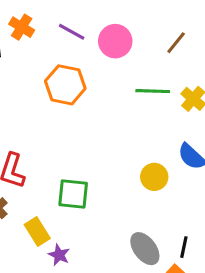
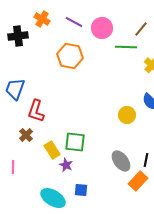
green line: (153, 91) -> (126, 47), moved
green square: (73, 194) -> (75, 142), moved

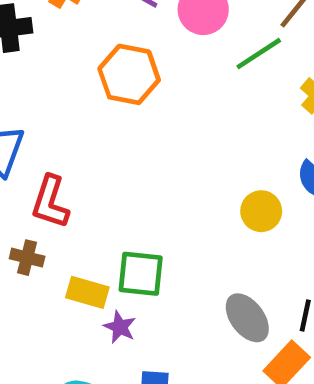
green line: (126, 47) -> (259, 54), turned -35
brown cross: (26, 135) -> (27, 258), turned -32
yellow rectangle: (52, 150) -> (87, 292), turned -42

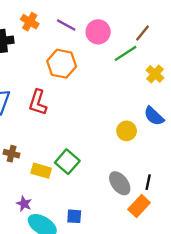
red L-shape: (50, 202) -> (38, 102), moved
green square: (141, 274) -> (67, 162), turned 35
purple star: (120, 327) -> (24, 204), moved

